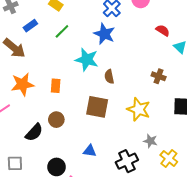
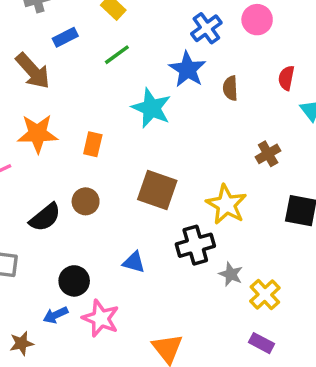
red semicircle: (163, 30) -> (286, 78), turned -120
brown cross: (159, 76) -> (268, 154), turned 32
brown semicircle: (109, 77) -> (230, 88), moved
gray star: (150, 141) -> (231, 274), moved
black cross: (127, 161) -> (195, 245), moved

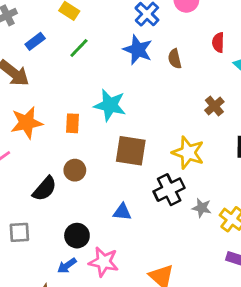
cyan star: (151, 108) -> (110, 105), moved

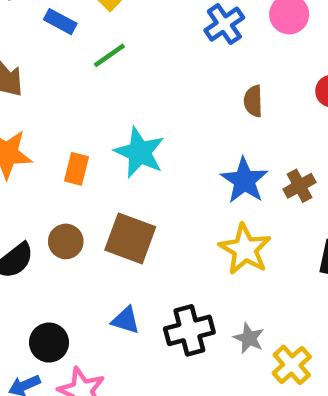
blue rectangle: (35, 41) -> (60, 22), moved, turned 54
blue star: (138, 50) -> (244, 180), moved
brown square: (131, 151) -> (130, 238), moved
black cross: (169, 190) -> (189, 330), moved

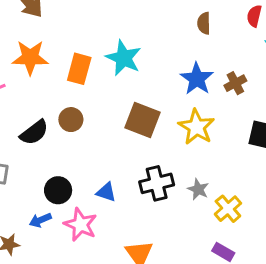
orange rectangle: (76, 169) -> (79, 69), size x1.4
brown square: (130, 238) -> (142, 120), moved
blue triangle: (126, 320) -> (106, 192), moved

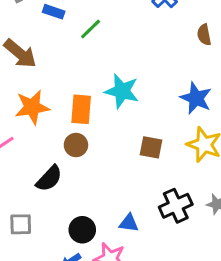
brown semicircle: (204, 23) -> (204, 35), moved
brown circle: (71, 120) -> (76, 145), moved
brown square: (142, 120) -> (151, 147), size x0.7

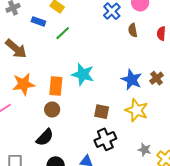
brown semicircle: (204, 35) -> (133, 30), moved
black semicircle: (49, 178) -> (45, 137), moved
black cross: (176, 206) -> (105, 139), moved

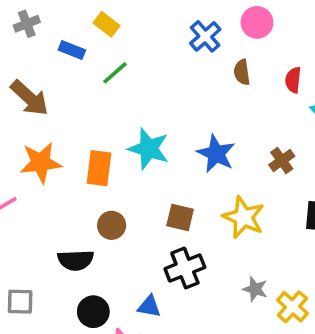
blue star: (132, 80) -> (216, 154), moved
brown circle: (52, 110) -> (112, 225), moved
black semicircle: (45, 137) -> (76, 260), turned 42

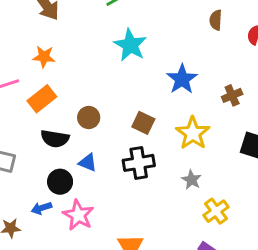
cyan star: (149, 149) -> (130, 45), moved
orange star: (41, 163) -> (44, 57), size x0.7
orange rectangle: (99, 168) -> (42, 99), moved, turned 32
gray star: (255, 289) -> (192, 180), moved
blue triangle: (149, 306) -> (88, 163), moved

